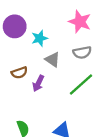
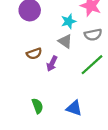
cyan star: (40, 38) -> (69, 21), moved

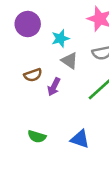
cyan star: (69, 21) -> (60, 38), moved
green semicircle: (37, 106) -> (37, 136), turned 128

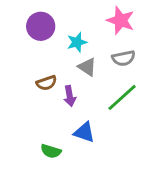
purple arrow: (54, 87) -> (70, 96), turned -36
blue triangle: (80, 139) -> (84, 132), moved

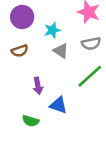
brown semicircle: (46, 83) -> (20, 51), moved
purple arrow: (70, 96) -> (38, 86), moved

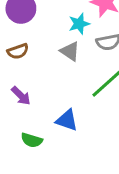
cyan star: (52, 30) -> (79, 24), moved
purple arrow: (38, 86) -> (21, 96), moved, turned -35

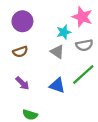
blue triangle: (67, 120) -> (57, 85), moved

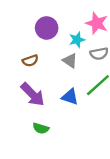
purple circle: (22, 21) -> (47, 28), moved
purple arrow: (22, 83) -> (33, 94), size x1.6

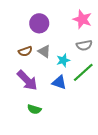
cyan star: (77, 40) -> (63, 60), moved
gray triangle: (70, 61) -> (44, 51), moved

